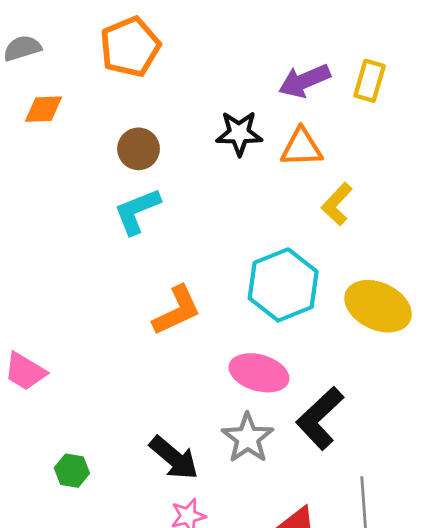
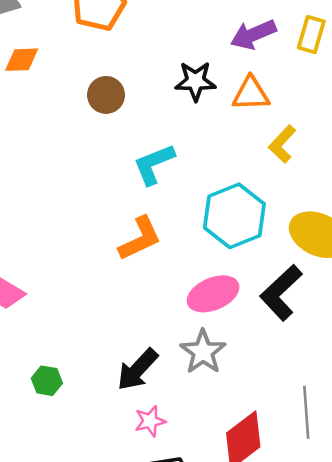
cyan L-shape: (137, 211) -> (154, 164), moved
pink ellipse: (259, 373) -> (213, 294), turned -39
black L-shape: (320, 418) -> (281, 293), moved
black arrow: (174, 458) -> (137, 369), turned 93

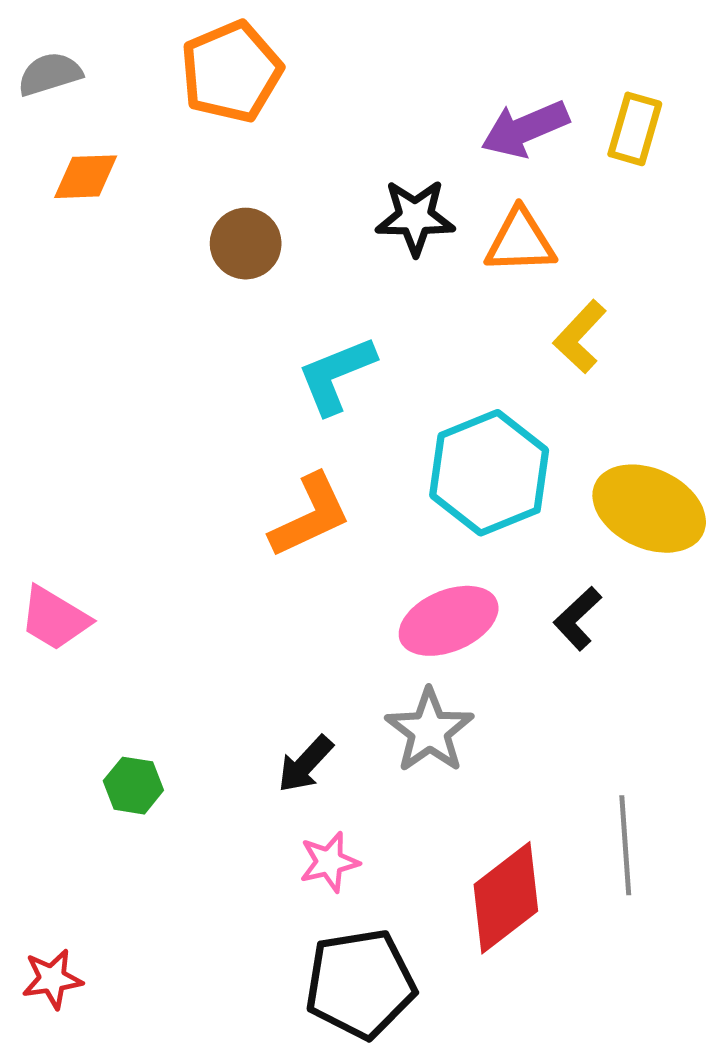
black L-shape: (281, 293) -> (578, 618), size x0.6
black arrow: (137, 369) -> (305, 764), size x0.7

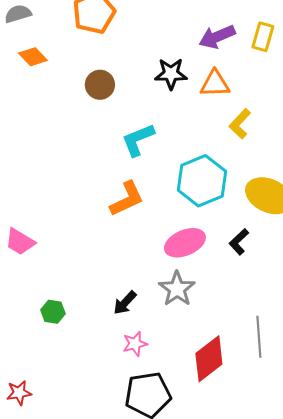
orange diamond: (86, 177) -> (33, 57), turned 48

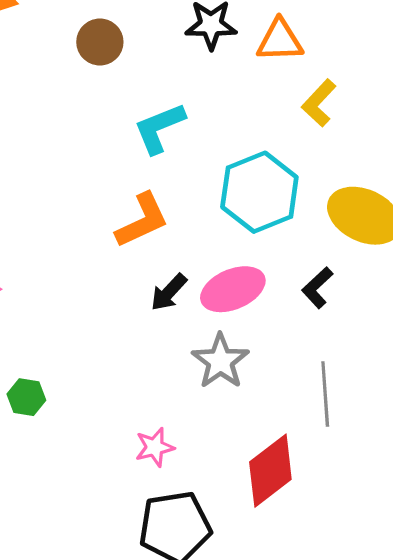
black arrow: (125, 303) -> (169, 292), moved
gray line: (259, 337) -> (325, 394), moved

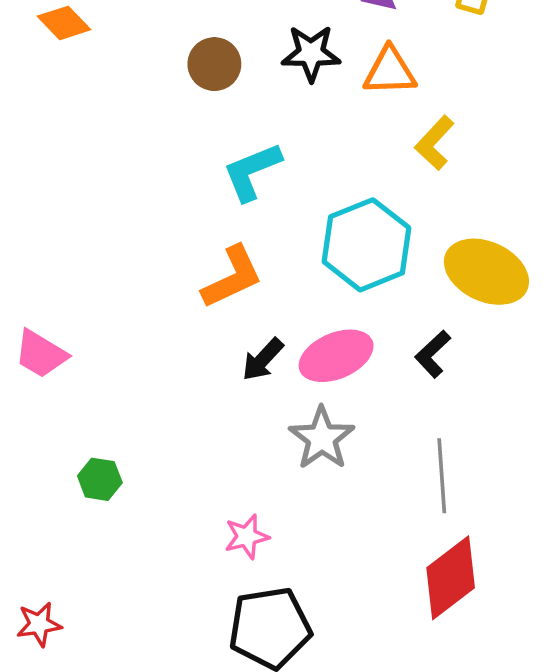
brown circle: (100, 42) -> (214, 64), moved
red diamond: (270, 471) -> (451, 578), moved

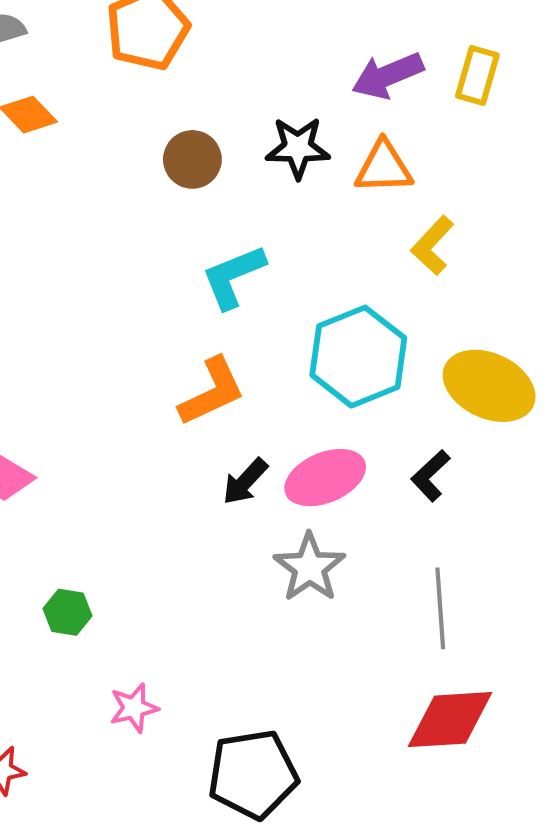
pink star: (247, 537) -> (134, 708), moved
red diamond: (451, 578) -> (450, 720), turned 34

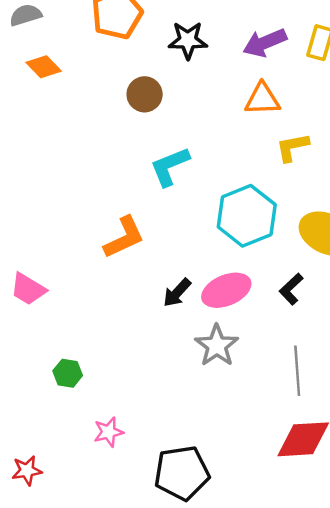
black star: (298, 148) -> (188, 40), moved
yellow L-shape: (432, 245) -> (292, 147), turned 36
orange L-shape: (212, 392) -> (124, 237), moved

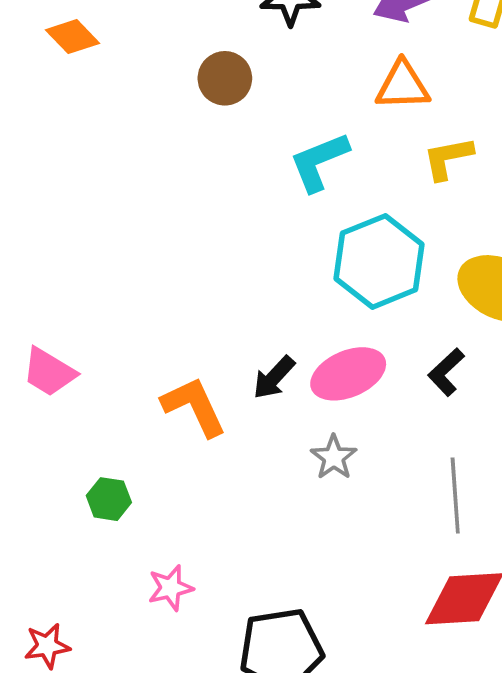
cyan L-shape: (170, 166) -> (319, 162), moved
orange L-shape: (124, 237) -> (194, 407), moved, turned -90
gray star: (217, 346) -> (334, 457), size x0.7

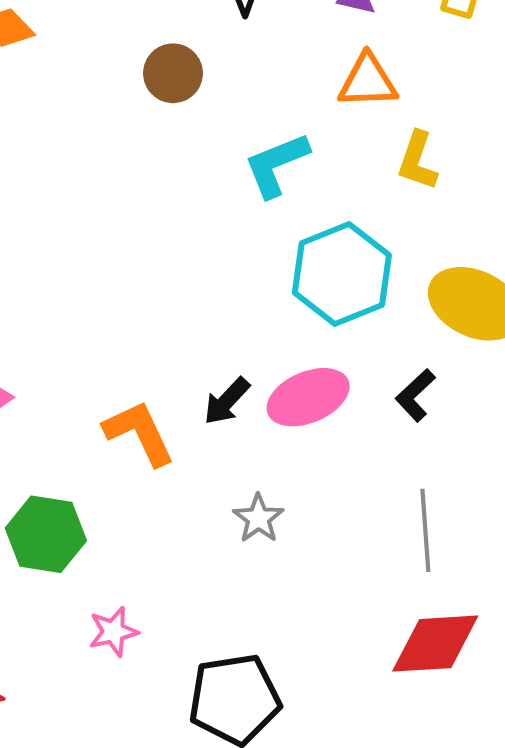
yellow L-shape: (448, 158) -> (417, 161), turned -60
gray star: (334, 457) -> (258, 518), moved
green hexagon: (109, 499) -> (46, 534), size x1.6

